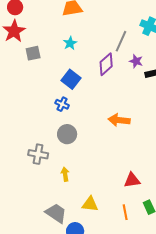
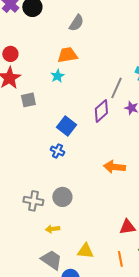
cyan star: (70, 43) -> (57, 76), moved
gray circle: (67, 134) -> (62, 197), moved
yellow arrow: (65, 174) -> (52, 229), moved, turned -88

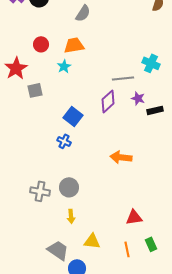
red circle: (10, 54) -> (41, 44), moved
gray line: (116, 88) -> (123, 78), turned 60
yellow arrow: (52, 229) -> (71, 216), moved, turned -88

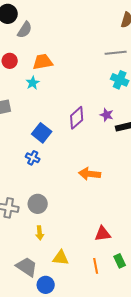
gray semicircle: (83, 13) -> (25, 30), moved
gray line: (123, 78) -> (116, 53), moved

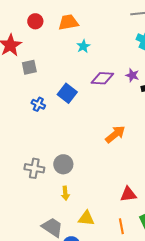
cyan star: (33, 83) -> (83, 46), moved
purple diamond: (77, 118) -> (102, 78), turned 45
blue cross: (33, 158) -> (38, 104), moved
orange arrow: (90, 174) -> (115, 134), turned 135

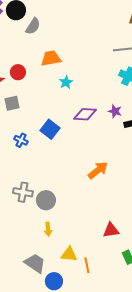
red circle: (35, 21) -> (18, 72), moved
gray cross: (34, 168) -> (23, 192), moved
orange line: (121, 226) -> (87, 265), moved

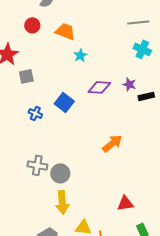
orange trapezoid: (51, 58) -> (65, 31), turned 30
red circle: (18, 72) -> (32, 25), moved
yellow arrow: (48, 229) -> (62, 202), size x1.6

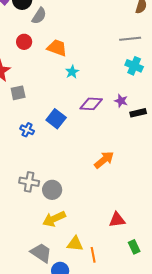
yellow arrow: (62, 202) -> (54, 219), turned 70

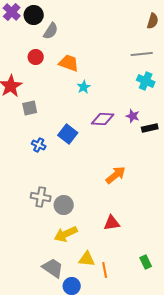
red triangle: (117, 220) -> (112, 223), moved

